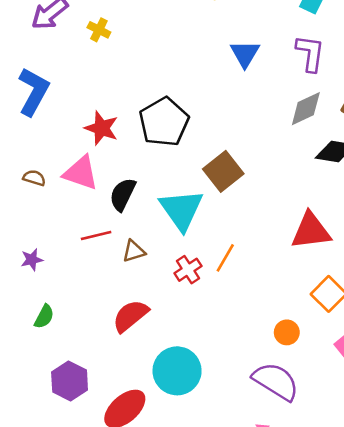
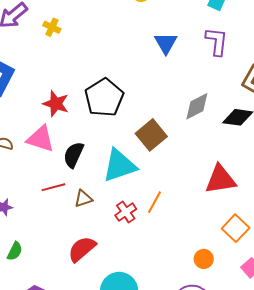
gray diamond: (306, 109) -> (197, 106), moved
cyan triangle: (181, 210) -> (119, 166), turned 48

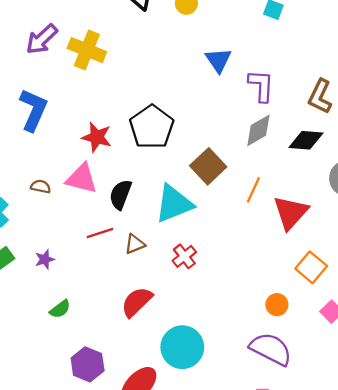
yellow cross: (52, 27) -> (87, 50), size x1.8
purple L-shape: (217, 41) -> (261, 86), moved
red triangle: (220, 180) -> (291, 213), turned -36
orange line: (154, 202) -> (253, 190), moved
green semicircle: (15, 251) -> (60, 309), turned 30

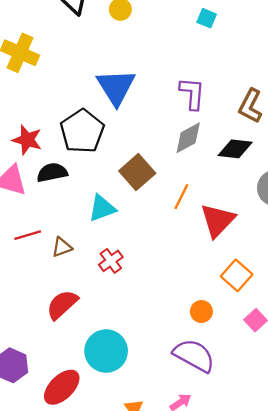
blue triangle: (218, 60) -> (116, 87), moved, size x1.5
black semicircle: (121, 195) -> (52, 173), moved, turned 56
cyan triangle: (174, 204) -> (102, 208), size x0.7

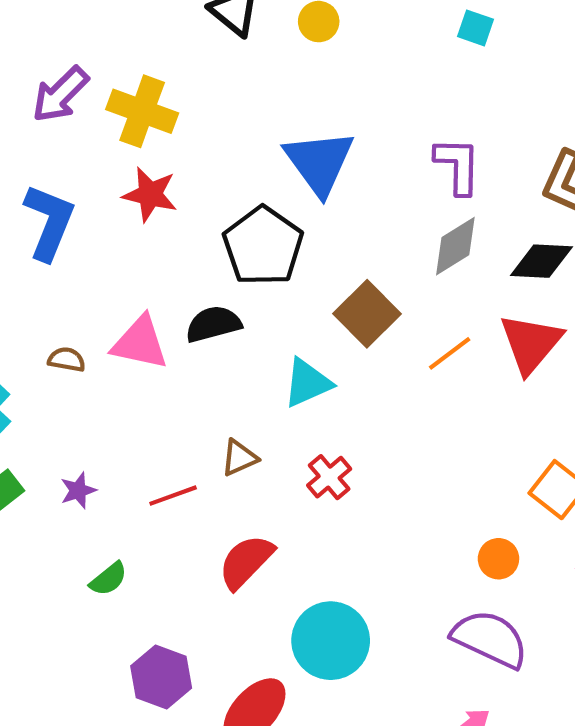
red star: (27, 140) -> (150, 194), moved
orange line: (181, 197) -> (450, 353), turned 30
red triangle: (218, 220) -> (531, 343), moved
red line: (28, 235) -> (173, 496), moved

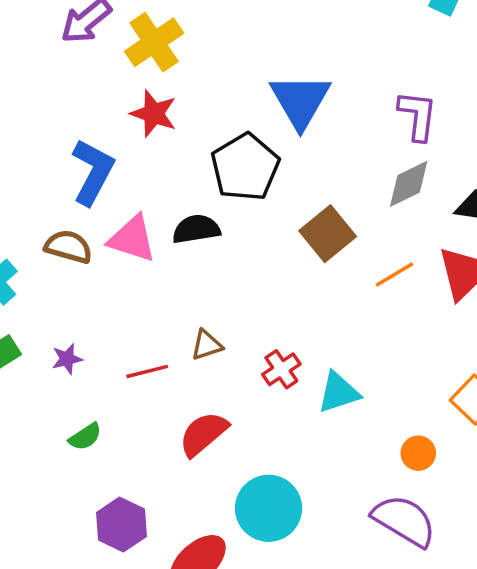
yellow cross: (142, 111) -> (154, 42), turned 30
blue L-shape: (49, 222) -> (93, 172), moved
brown semicircle: (67, 360) -> (69, 247), size x1.5
cyan triangle: (307, 383) -> (338, 392), moved

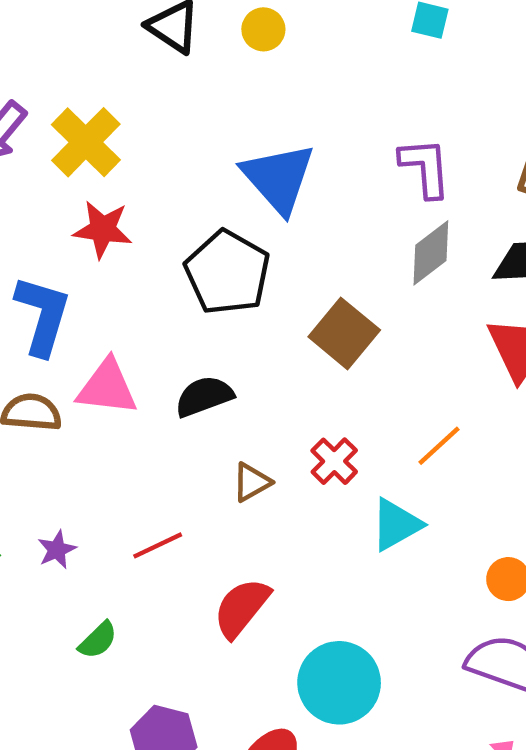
black semicircle: (196, 229) -> (204, 396), moved
orange line: (394, 274) -> (439, 446), moved
brown triangle: (207, 345) -> (252, 482), moved
red cross: (281, 369) -> (334, 461), moved

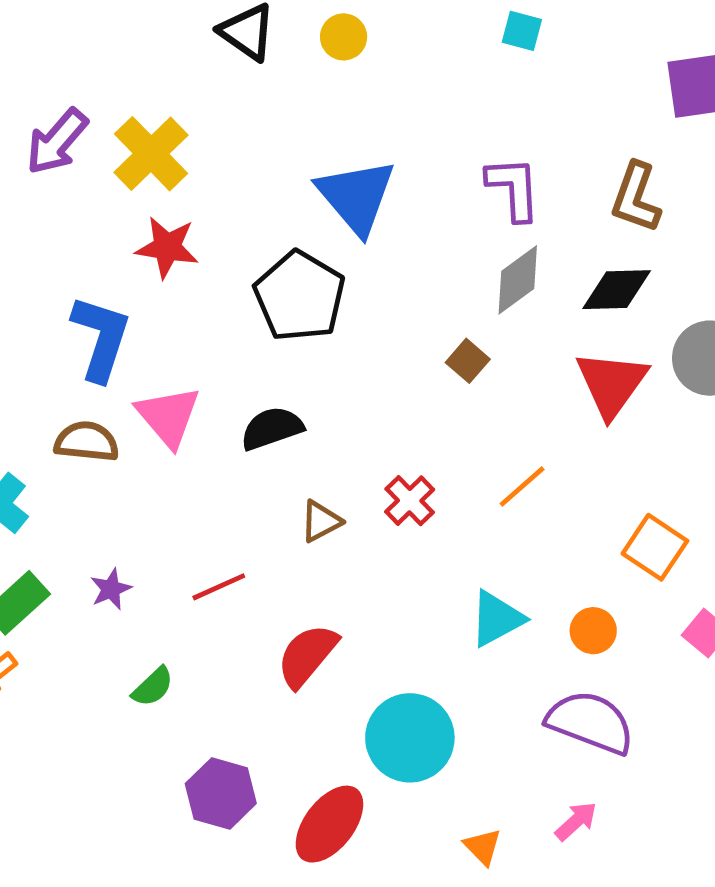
brown square: (344, 333) -> (468, 361), moved, size x0.6
pink triangle: (107, 387) -> (168, 416), turned 42
cyan triangle: (396, 524) -> (497, 619), moved

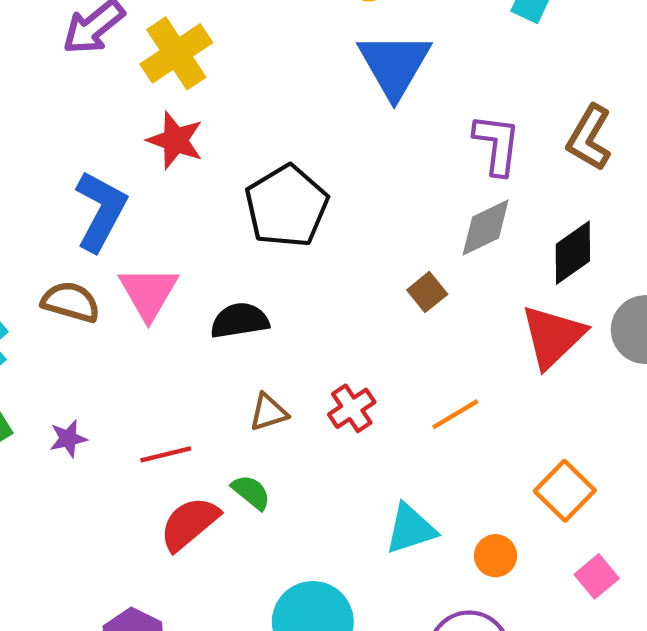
blue triangle: (356, 196) -> (394, 65), moved
brown L-shape: (636, 198) -> (589, 138), moved
black diamond: (617, 290) -> (573, 253), turned -44
red semicircle: (307, 655) -> (189, 524), moved
green semicircle: (153, 687) -> (251, 492), moved, turned -108

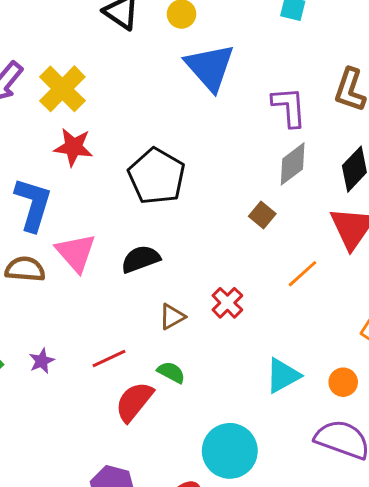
orange line: (455, 414) -> (303, 274), moved

